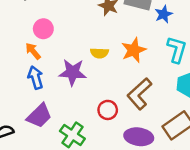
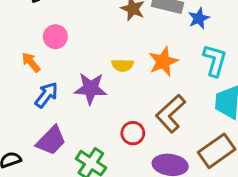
orange arrow: (33, 51) -> (31, 62), moved
blue arrow: (36, 77) -> (46, 95), turned 55

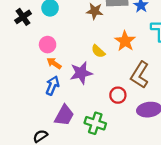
orange arrow: (31, 62) -> (54, 63), moved
yellow semicircle: (122, 65) -> (98, 51), turned 56

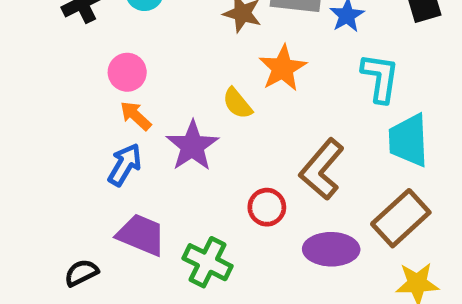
orange star: (125, 41) -> (283, 68), moved
purple star: (81, 73) -> (192, 146), turned -30
purple trapezoid: (64, 115) -> (141, 235), turned -105

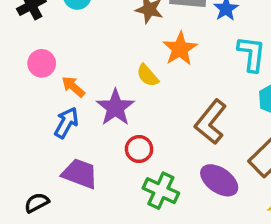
pink circle: (127, 72) -> (42, 63), moved
red circle: (267, 207) -> (139, 149), moved
purple ellipse: (331, 249) -> (219, 180), turned 36
green cross: (208, 262) -> (161, 191), moved

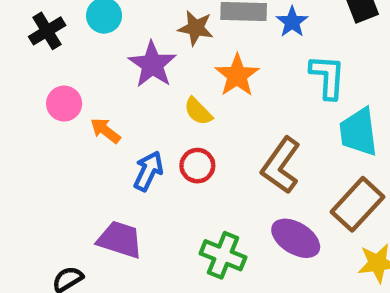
purple star: (115, 108) -> (152, 64), moved
blue arrow: (66, 123) -> (148, 171), moved
red circle: (139, 149) -> (197, 166), moved

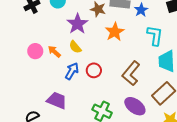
pink circle: (64, 104) -> (35, 51), moved
yellow semicircle: (198, 111) -> (75, 47), moved

